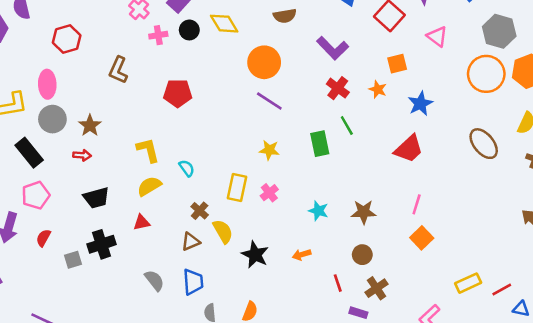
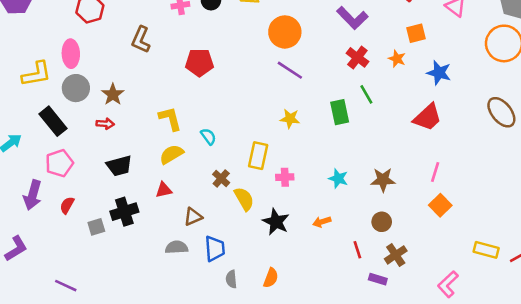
blue star: (420, 104) -> (439, 73), turned -30
pink cross: (269, 193) -> (285, 177), moved, turned 36
brown triangle: (191, 242) -> (193, 217), moved
gray semicircle: (154, 280) -> (177, 247), turned -55
yellow rectangle: (468, 283) -> (486, 250), turned 40

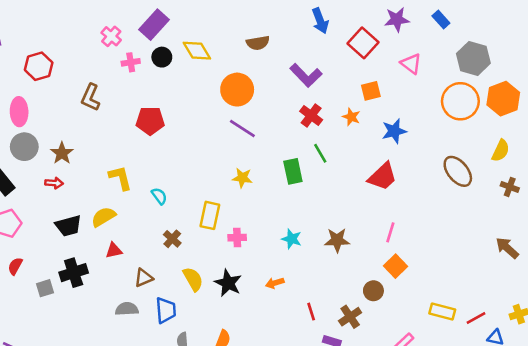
blue star: (439, 73) -> (394, 131), turned -30
yellow semicircle: (171, 154) -> (103, 217), moved
yellow semicircle: (244, 199) -> (193, 279), moved
brown circle: (382, 222) -> (373, 291), moved

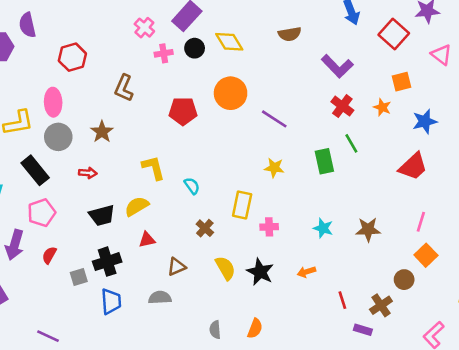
orange circle: (237, 90) -> (231, 93), moved
brown star: (62, 153) -> (102, 132), moved
blue trapezoid: (166, 310) -> (111, 301), moved

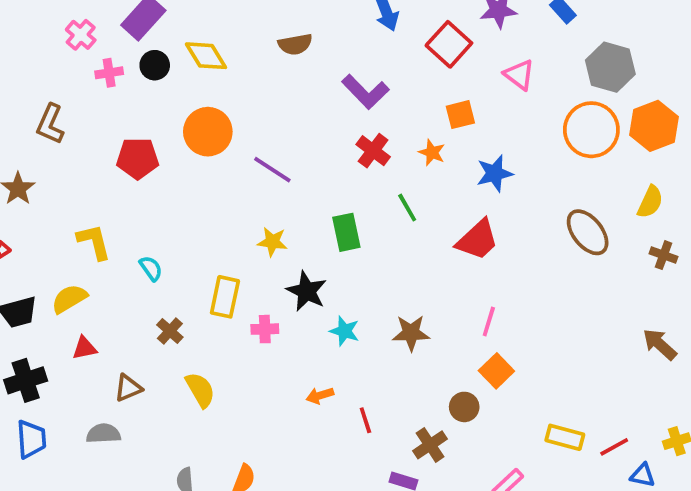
green line: (351, 143) -> (407, 208), moved
black star: (260, 272) -> (307, 291), moved
red line: (342, 300) -> (365, 420), moved

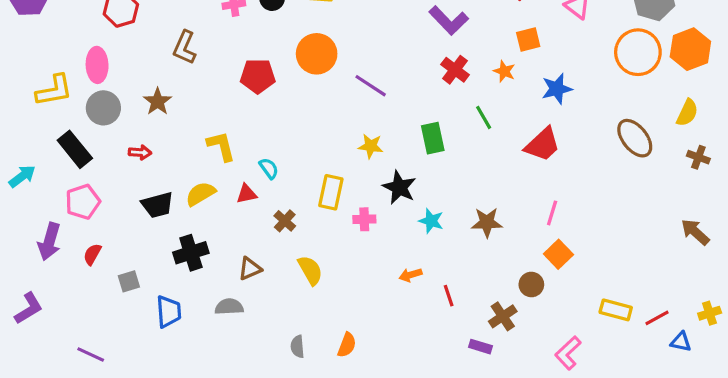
red triangle: (84, 348) -> (247, 194), moved
black cross: (26, 380) -> (191, 253), moved

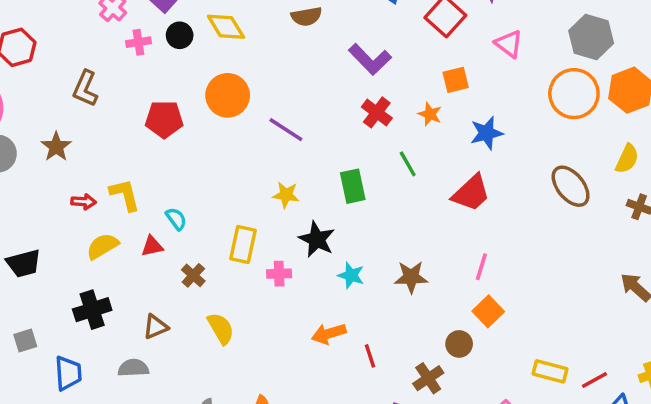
red arrow: (140, 152) -> (84, 202), moved
black trapezoid: (158, 205) -> (24, 263), moved
orange arrow: (410, 275) -> (329, 334), size x1.4

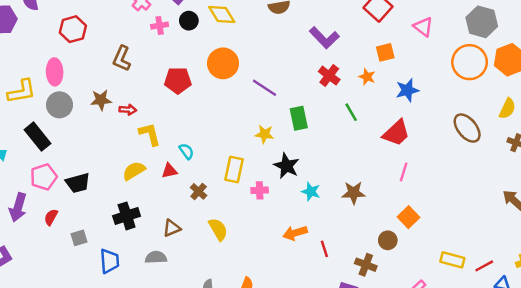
brown star: (56, 147) -> (101, 100), turned 30
green rectangle: (353, 186) -> (299, 118), moved
red arrow: (84, 202) -> (128, 110), moved
pink line: (481, 267) -> (404, 172), moved
brown cross: (428, 378) -> (366, 265), turned -35

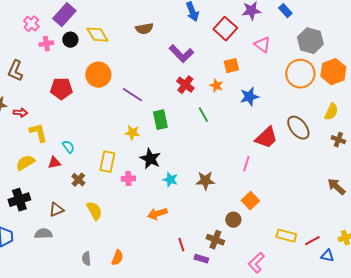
red trapezoid: (396, 133) -> (266, 138), moved
red line: (324, 249) -> (181, 245), moved

